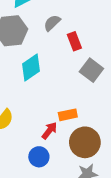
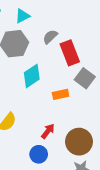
red rectangle: (74, 41) -> (70, 53), size x1.5
orange rectangle: (68, 115) -> (61, 94), moved

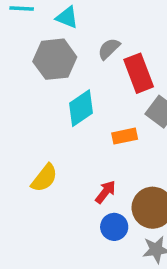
cyan triangle: (23, 16) -> (67, 17), turned 49
blue circle: (39, 154) -> (114, 227), moved

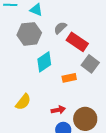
red rectangle: (139, 73) -> (77, 42), turned -35
red arrow: (105, 192) -> (58, 110), turned 40

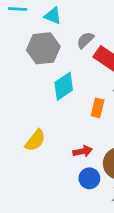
orange rectangle: (69, 78) -> (98, 108), turned -64

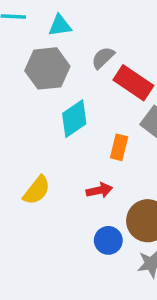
cyan triangle: (53, 16) -> (60, 25), turned -30
red arrow: (83, 151) -> (99, 190), moved

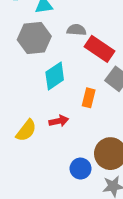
gray semicircle: (103, 58) -> (76, 30), turned 48
red arrow: (99, 190) -> (59, 121), moved

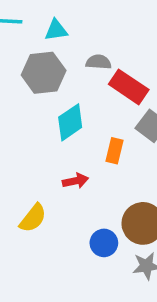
yellow semicircle: (26, 130) -> (33, 218), moved

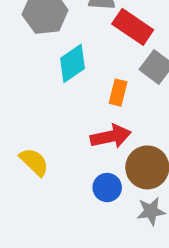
red arrow: (76, 181) -> (111, 136), moved, size x1.5
yellow semicircle: (33, 218) -> (34, 162), turned -84

